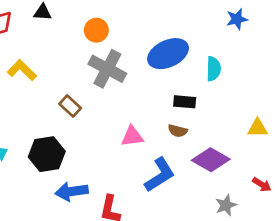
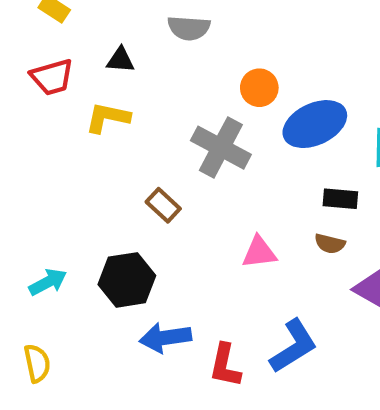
orange circle: (96, 30) -> (259, 88), moved
yellow L-shape: (22, 70) -> (108, 118), moved, turned -32
blue L-shape: (160, 175) -> (293, 346), moved

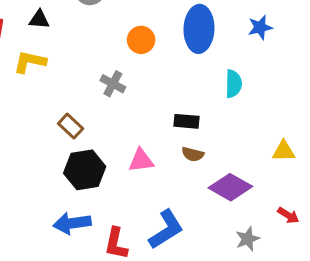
blue ellipse: (315, 124) -> (199, 29), moved, turned -63
gray cross: (221, 148) -> (113, 84), size x0.6
black rectangle: (340, 199) -> (186, 121), moved
black hexagon: (127, 280) -> (85, 170), moved

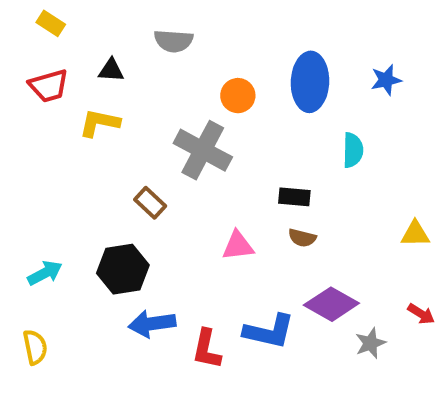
gray cross: (113, 84) -> (203, 150), size x1.8
black hexagon: (85, 170) -> (123, 269), moved
purple diamond: (230, 187) -> (331, 304), moved
blue L-shape: (166, 229) -> (269, 331), turned 45

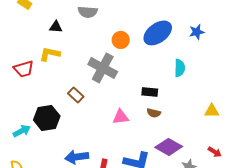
blue ellipse: (310, 82) -> (158, 33), turned 52
red trapezoid: (49, 86) -> (24, 69), moved
black hexagon: (123, 269) -> (47, 118), moved

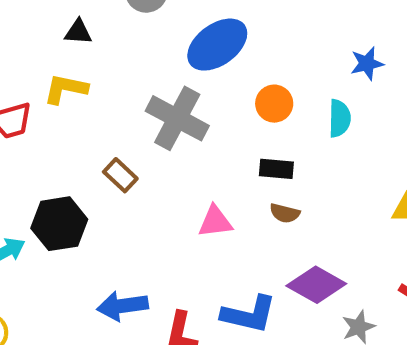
blue star: (197, 32) -> (367, 64), moved
blue ellipse: (158, 33) -> (217, 45), moved
orange circle: (121, 40) -> (274, 104), moved

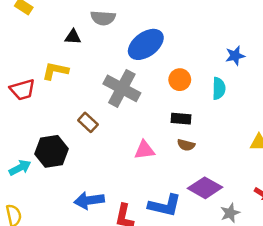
black triangle: (78, 32) -> (73, 37), moved

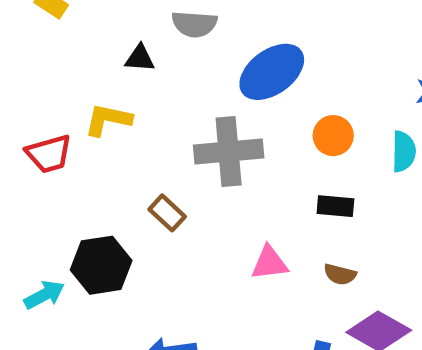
gray cross: (122, 88) -> (229, 152), turned -33
brown semicircle: (186, 145) -> (340, 274), moved

